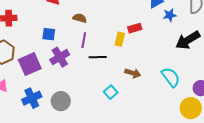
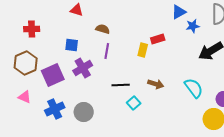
black line: (98, 57) -> (121, 85), moved

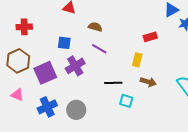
yellow rectangle: (143, 50) -> (137, 60), moved
purple line: (107, 51) -> (99, 49), turned -70
cyan square: (134, 103) -> (126, 101), turned -32

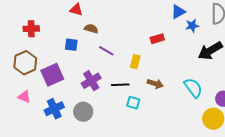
brown semicircle: (95, 27) -> (91, 29), moved
yellow rectangle: (137, 60) -> (135, 62), moved
purple cross: (75, 66) -> (91, 81), moved

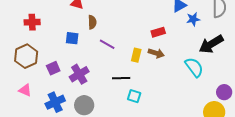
brown semicircle: (91, 29) -> (92, 22), turned 72
purple square: (52, 75) -> (53, 68), size x0.6
purple cross: (91, 81) -> (79, 74), moved
brown arrow: (155, 84) -> (156, 53), moved
cyan semicircle: (193, 88) -> (194, 67), moved

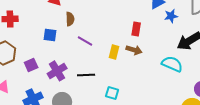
red rectangle: (158, 32) -> (136, 29), turned -64
cyan semicircle: (194, 67) -> (172, 64), turned -30
black line: (121, 78) -> (86, 75), moved

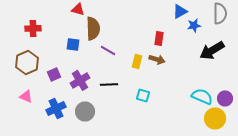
brown semicircle: (70, 19) -> (93, 28), size x1.6
cyan semicircle: (172, 64) -> (202, 96), moved
cyan square: (112, 93) -> (143, 95), moved

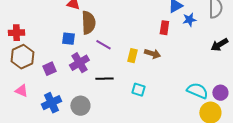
red cross: (33, 28) -> (16, 33), moved
red rectangle: (159, 38) -> (164, 28), moved
black arrow: (212, 50) -> (219, 45), moved, size x0.7
purple cross: (80, 80) -> (79, 63), moved

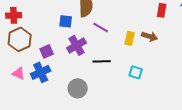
blue cross: (51, 103) -> (41, 72), moved

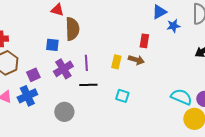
red rectangle: (162, 10) -> (144, 41), moved
purple line: (101, 27) -> (86, 63), moved, turned 56

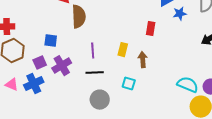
blue square: (52, 45) -> (51, 41), moved
brown arrow: (136, 60) -> (143, 60), moved, turned -112
purple cross: (63, 69) -> (62, 66), moved
gray circle: (64, 112) -> (100, 100), moved

